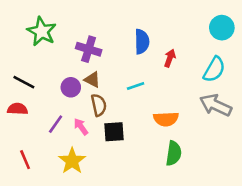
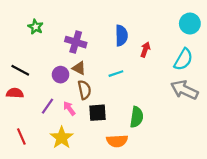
green star: (42, 31) -> (36, 27), size x0.6
orange semicircle: (166, 119) -> (117, 141), moved
green semicircle: (174, 153) -> (137, 117), moved

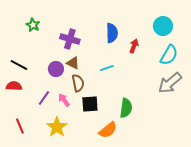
cyan circle: (190, 24) -> (163, 26), moved
gray arrow: (184, 90) -> (170, 83), turned -65
orange semicircle: (117, 141) -> (108, 130), turned -36

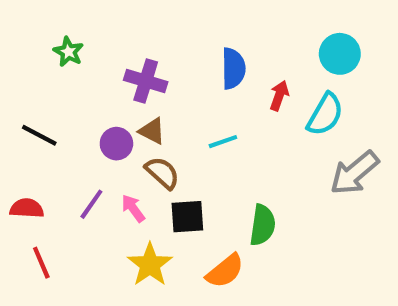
cyan semicircle: (169, 55) -> (325, 114), moved
brown semicircle: (78, 83) -> (162, 173), turned -36
red semicircle: (14, 86) -> (27, 208), moved
yellow star: (57, 127) -> (150, 265), moved

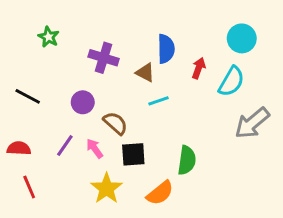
brown triangle: (152, 131) -> (145, 73), moved

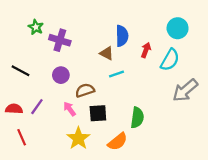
purple cross: (104, 58) -> (60, 40), moved
brown semicircle: (115, 123) -> (85, 90), turned -60
purple line: (65, 145) -> (37, 107), moved

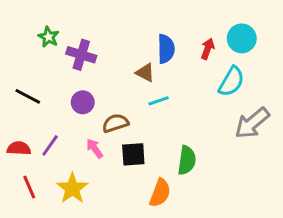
red arrow: (146, 50) -> (208, 49), moved
yellow star: (78, 138) -> (72, 188), moved
orange semicircle: (118, 142) -> (160, 193), turned -30

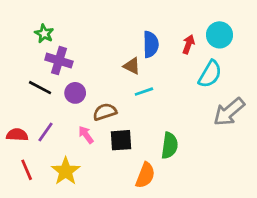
purple cross: (81, 55) -> (59, 61), moved
black line: (28, 96) -> (40, 88), moved

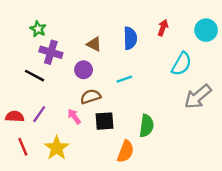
cyan circle: (220, 35) -> (206, 30), moved
red arrow: (188, 44) -> (163, 28), moved
brown triangle: (132, 66) -> (94, 44), moved
purple circle: (75, 93) -> (84, 70), moved

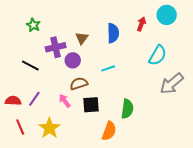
cyan circle: (206, 30) -> (167, 15), moved
brown triangle: (94, 44) -> (82, 38), turned 40
purple cross: (51, 52) -> (56, 47), moved, turned -30

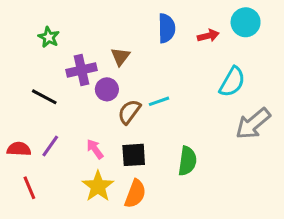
red arrow: (141, 24) -> (208, 36), turned 56
blue semicircle: (113, 33) -> (167, 28), moved
brown semicircle: (79, 84) -> (129, 112), moved, turned -36
yellow star: (49, 128) -> (98, 186), moved
orange semicircle: (109, 131) -> (135, 194), moved

